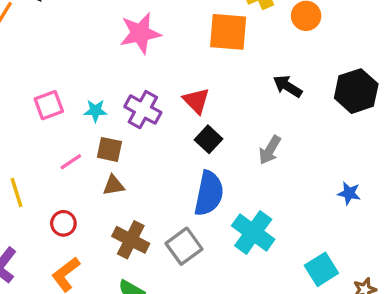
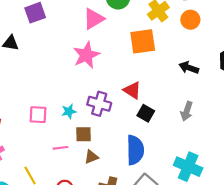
pink square: (49, 105) -> (38, 115), turned 36
pink line: (71, 162) -> (60, 148), turned 40
blue semicircle: (209, 193) -> (135, 150), moved

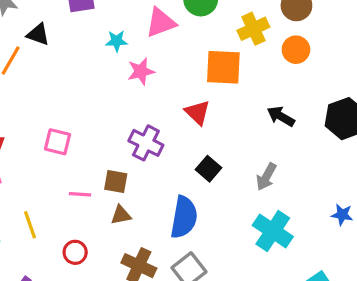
pink star: (86, 55) -> (141, 71), size x0.7
red triangle: (132, 90) -> (197, 112), moved
cyan star: (69, 111) -> (117, 41), moved
cyan cross: (188, 167) -> (273, 231), moved

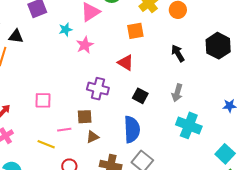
orange square: (223, 67) -> (135, 31), size x0.7
black arrow: (281, 116) -> (178, 53), turned 42
yellow line: (30, 225) -> (46, 144), moved, turned -36

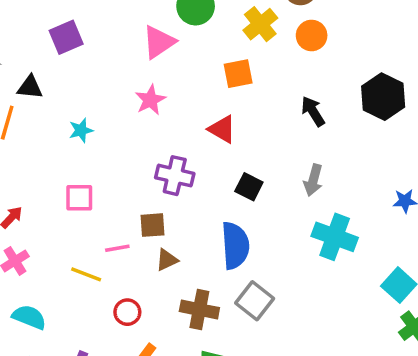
cyan star: (65, 30) -> (81, 130), moved

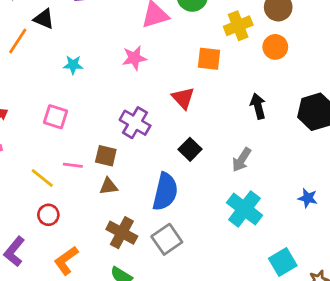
red circle: (127, 312) -> (48, 215), moved

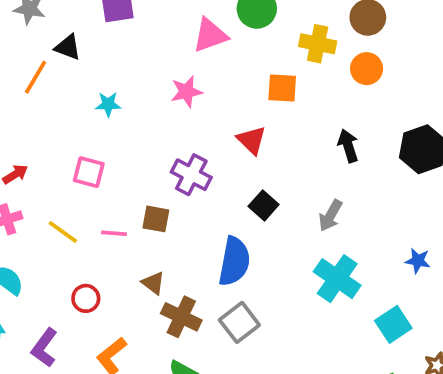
yellow cross: (238, 26) -> (318, 44), turned 36
yellow line: (42, 178) -> (63, 232), moved
brown triangle: (109, 186) -> (153, 283), moved, turned 48
cyan square: (283, 262) -> (393, 324), moved

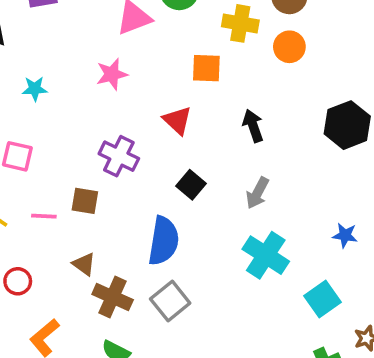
black arrow: (348, 146) -> (253, 126), moved

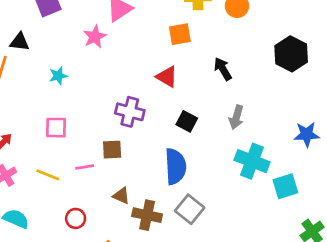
pink star: (112, 74) -> (95, 37), moved
blue star: (345, 235) -> (307, 134), size x1.4
cyan square: (322, 299) -> (285, 186), moved, turned 30

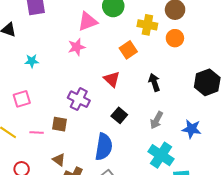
orange square: (180, 34) -> (128, 50), turned -36
pink star: (95, 37) -> (77, 47), moved
pink square: (56, 128) -> (22, 99), turned -30
blue star: (307, 134) -> (192, 129), moved

